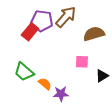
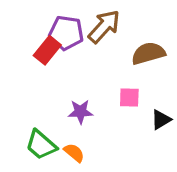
green trapezoid: (24, 72) -> (41, 145), moved
orange semicircle: (45, 84) -> (74, 153), moved
purple star: (61, 94) -> (80, 112), moved

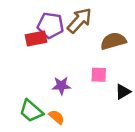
red rectangle: (47, 50) -> (36, 39), turned 40

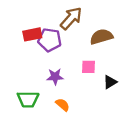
purple pentagon: (50, 25) -> (50, 40), moved
green trapezoid: (31, 111) -> (28, 99), turned -40
orange semicircle: (57, 117) -> (63, 105), moved

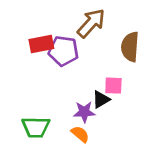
brown semicircle: (101, 37) -> (130, 47), turned -70
purple star: (55, 77) -> (84, 112), moved
black triangle: (110, 82) -> (101, 99), moved

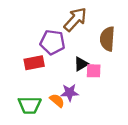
red rectangle: (41, 44) -> (34, 63), moved
black triangle: (101, 99) -> (81, 64), moved
orange semicircle: (80, 134) -> (57, 101), moved

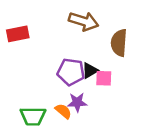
brown arrow: (75, 19) -> (84, 21), turned 65
purple pentagon: (52, 42) -> (71, 72), moved
red rectangle: (34, 63) -> (18, 34), moved

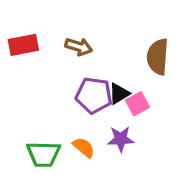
brown arrow: (84, 21) -> (79, 47), moved, size x0.7
pink square: (104, 78) -> (137, 104), turned -30
purple star: (77, 102) -> (121, 139), moved

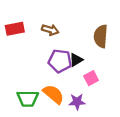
pink square: (137, 104) -> (91, 78), moved
purple star: (121, 139) -> (77, 102), moved
orange semicircle: (84, 147) -> (53, 94), size x1.5

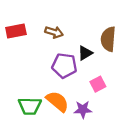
black triangle: (76, 60) -> (85, 53), moved

